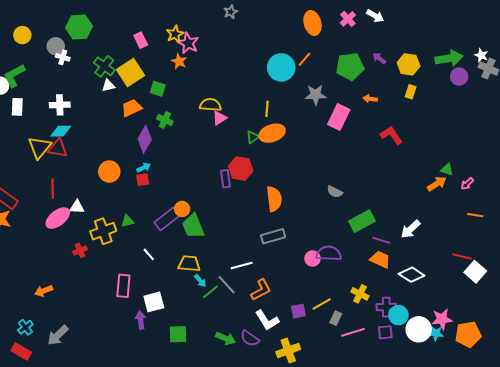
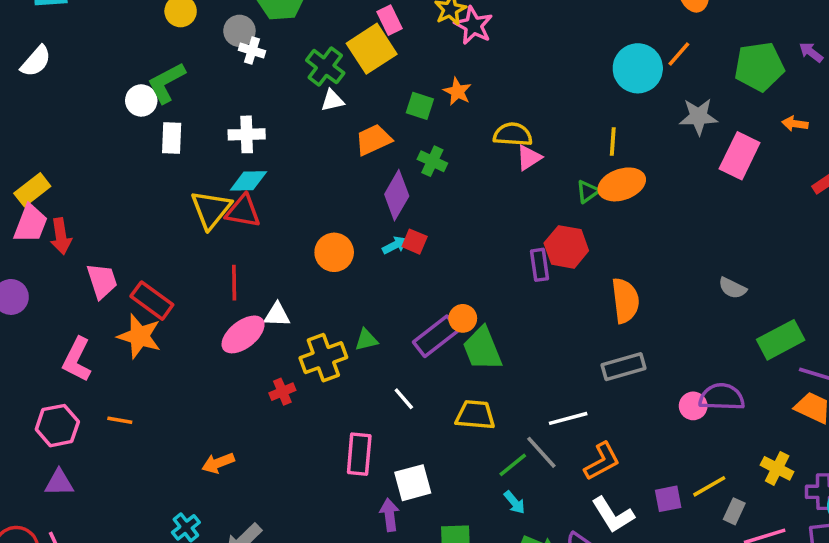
orange star: (179, 61) -> (457, 92), moved
yellow square: (131, 72) -> (372, 49), moved
red square: (143, 180) -> (415, 242), moved, turned 32
cyan arrow: (200, 281) -> (515, 502), moved

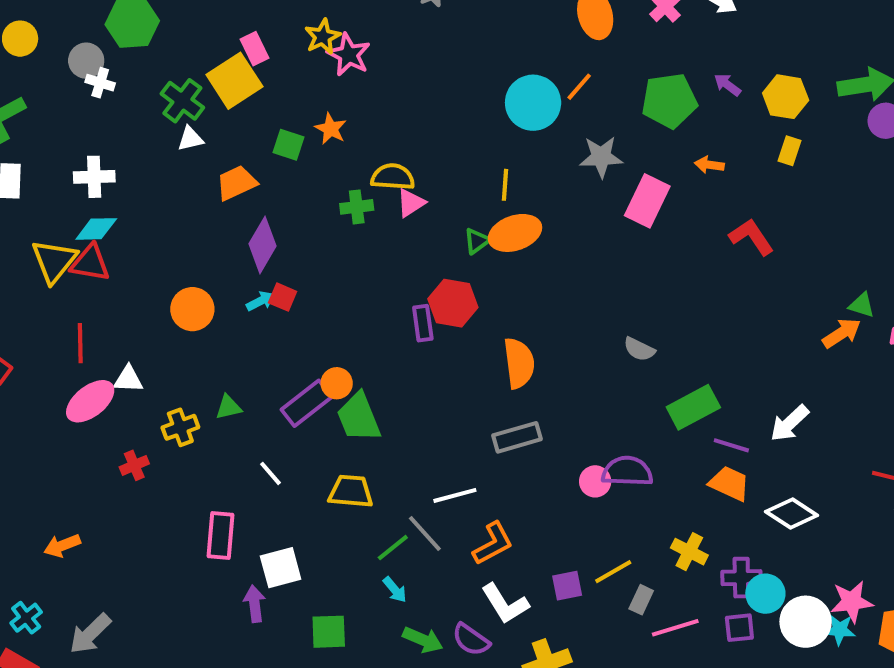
green cross: (432, 161) -> (357, 207), moved, turned -32
yellow cross: (323, 358) -> (180, 427), size x0.7

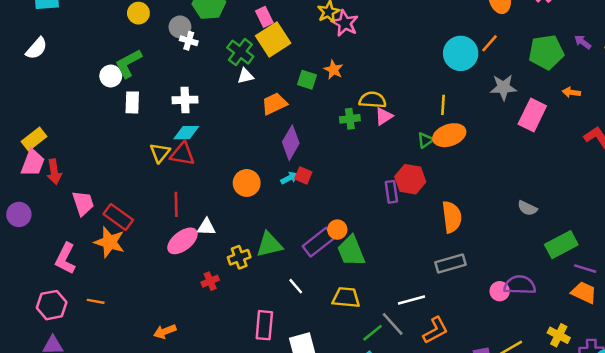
pink rectangle: (254, 49) -> (264, 17), moved
yellow triangle: (54, 261) -> (160, 153), size x0.7
green triangle: (228, 407) -> (269, 245), size x1.6

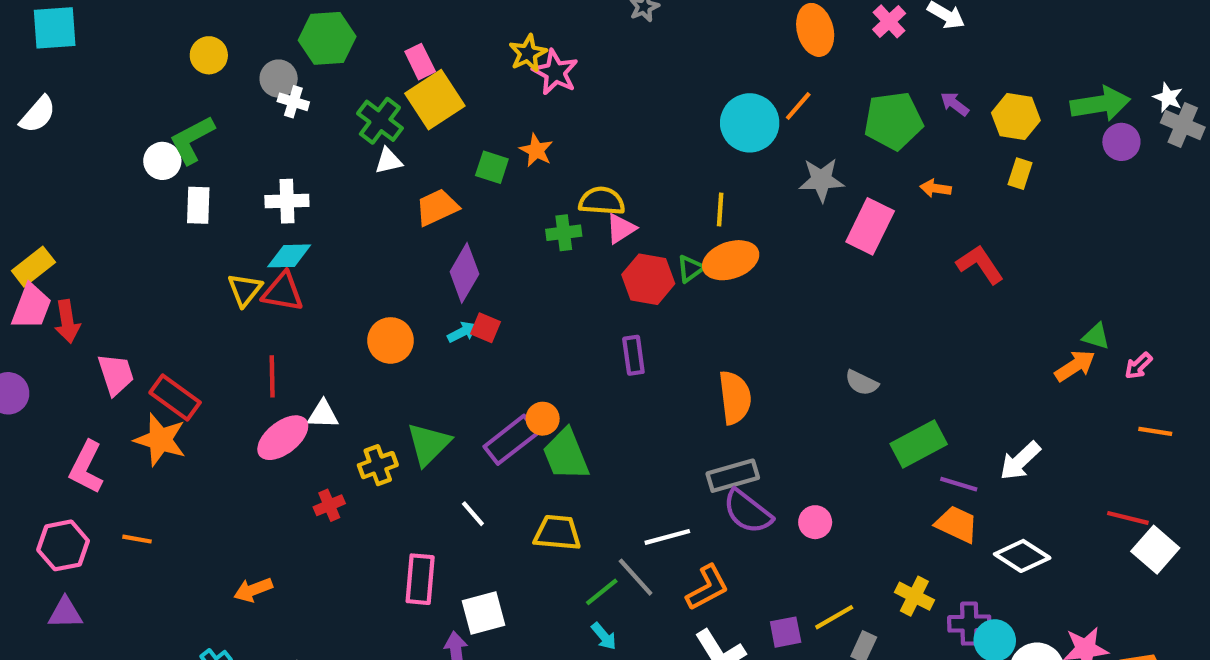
red hexagon: (410, 179) -> (648, 279), moved
green triangle: (269, 245) -> (429, 444), turned -32
purple semicircle: (520, 285) -> (748, 512), moved, turned -144

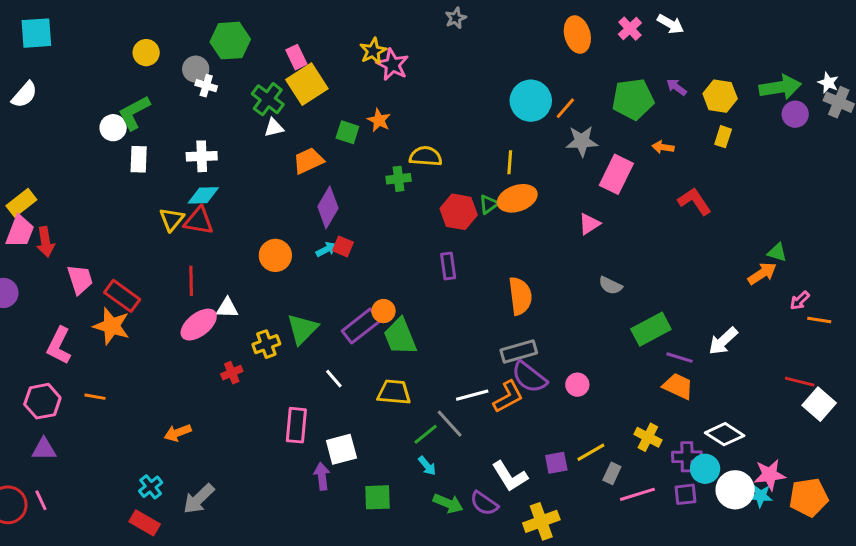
orange line: (798, 106) -> (565, 108), moved
pink triangle: (621, 229) -> (589, 224), moved
pink arrow: (1138, 366) -> (800, 300), moved
white diamond: (1022, 556) -> (725, 434), moved
orange L-shape: (707, 588) -> (508, 397), moved

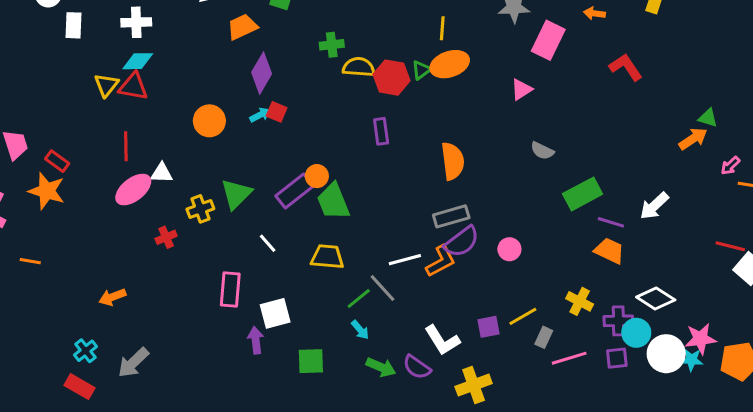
yellow semicircle: (426, 156) -> (359, 67), moved
red rectangle: (122, 296) -> (57, 161), size x0.7
purple semicircle: (529, 377) -> (462, 242), turned -75

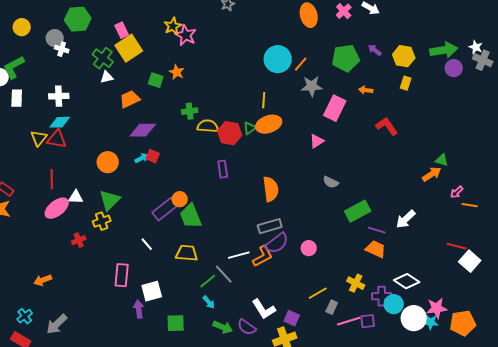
purple diamond: (262, 73) -> (143, 130), turned 60
green triangle: (236, 194) -> (110, 200), moved
purple square: (489, 327) -> (292, 318), moved, turned 35
purple square: (617, 358) -> (368, 321), moved

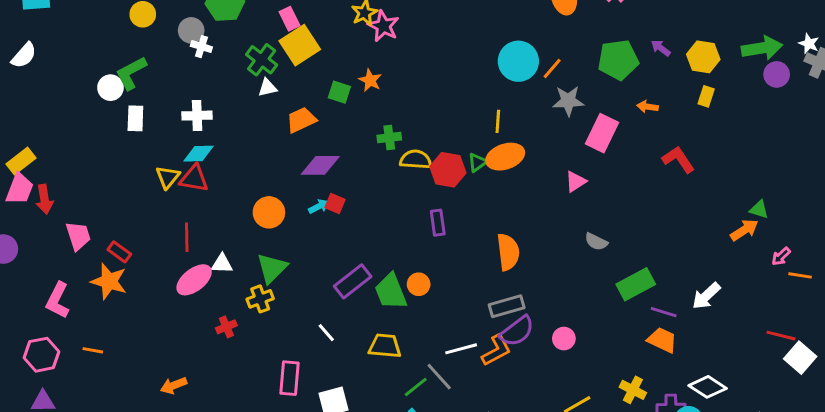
orange circle: (180, 199) -> (419, 284), moved

